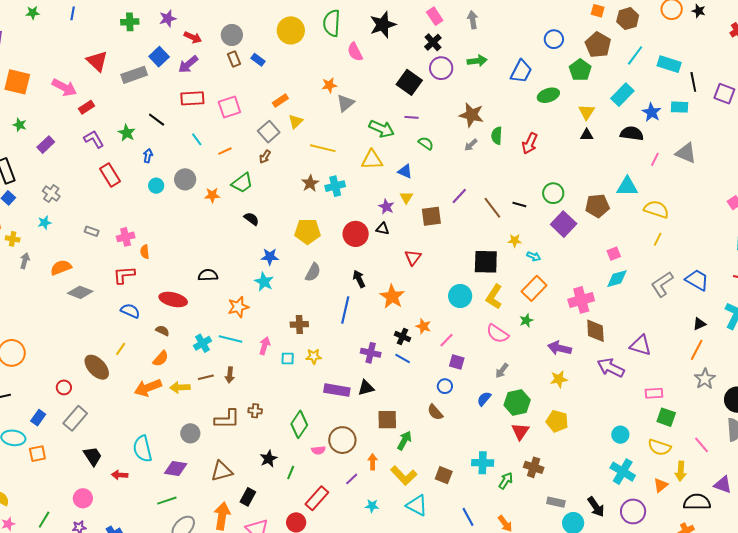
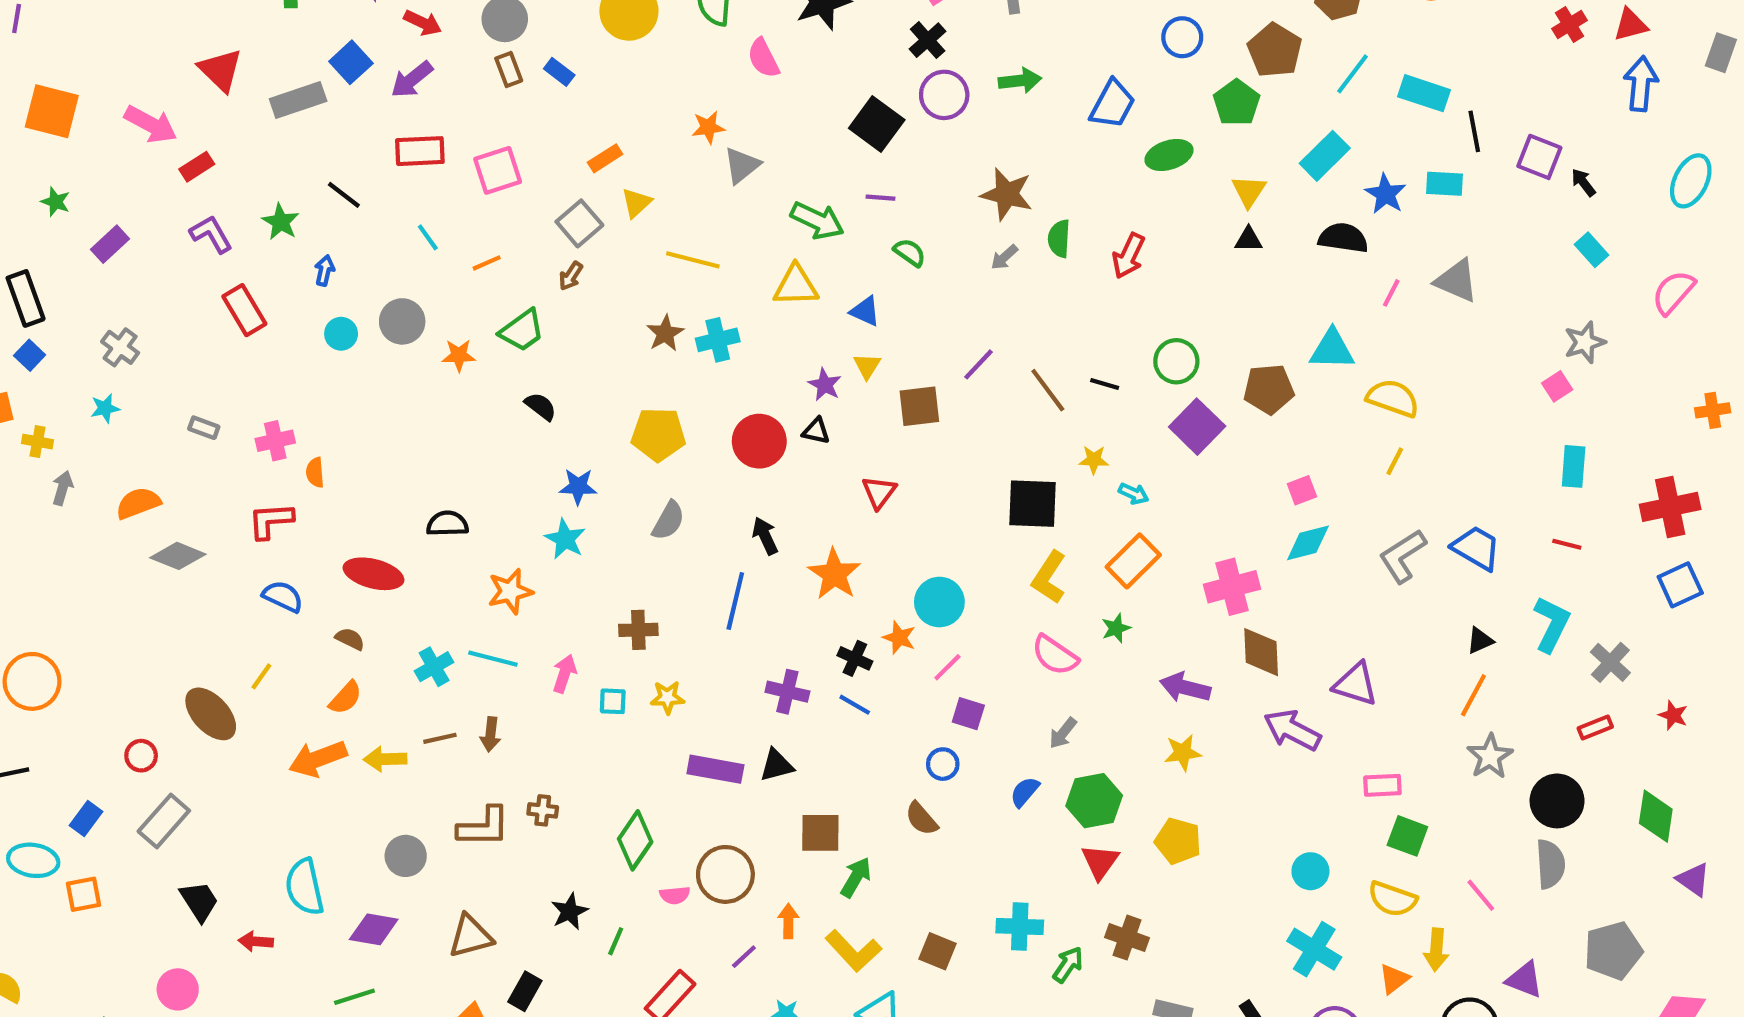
cyan circle: (460, 296) -> (939, 602), moved

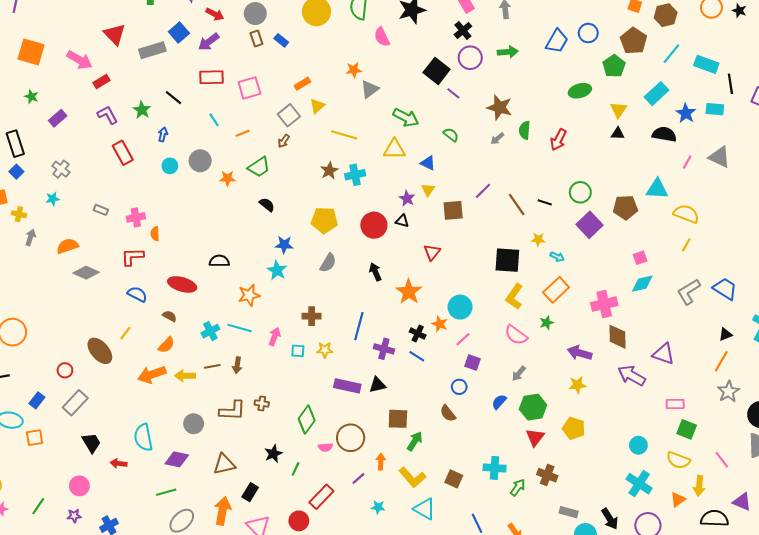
blue trapezoid: (1112, 104) -> (557, 41), moved
purple line: (880, 198) -> (453, 93), moved, turned 32
blue line: (735, 601) -> (359, 326), moved

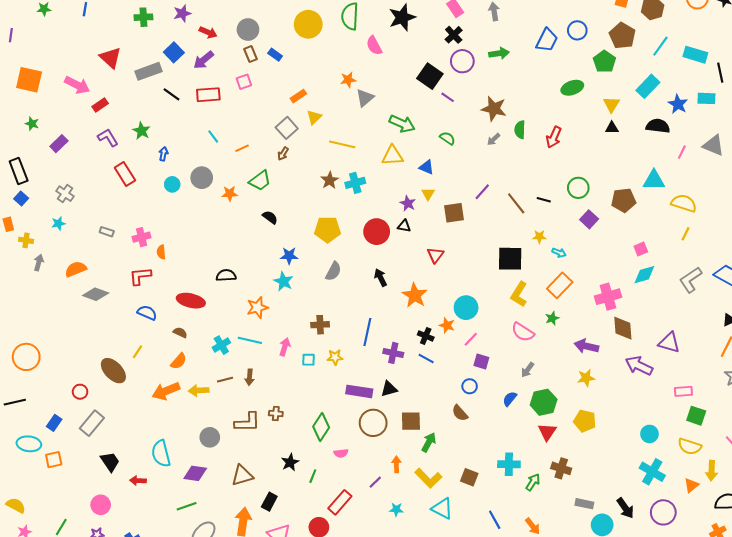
pink square: (249, 88) -> (244, 82), moved, size x0.7
black line: (173, 98) -> (171, 94), moved
purple square: (589, 225) -> (589, 219), size x0.7
brown circle: (351, 438) -> (373, 423), moved

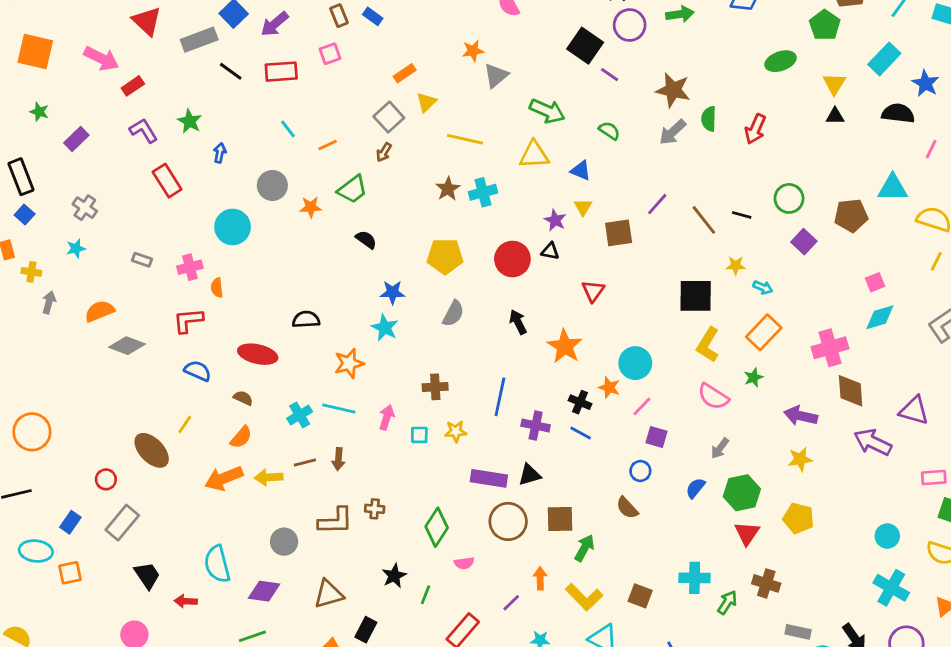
gray arrow: (493, 139) -> (673, 132), size x1.5
cyan circle: (172, 184) -> (233, 227), moved, size x1.6

